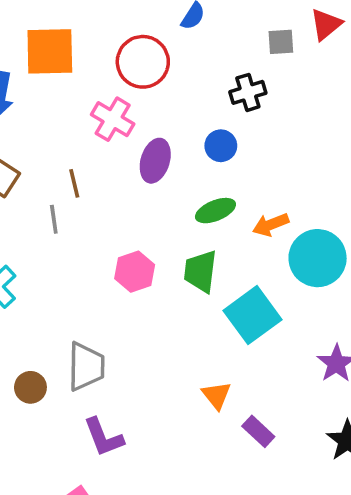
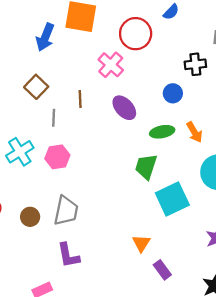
purple ellipse: (155, 161) -> (124, 108), moved, turned -70
gray line: (54, 219) -> (54, 118), moved
orange arrow: (271, 225) -> (194, 132), moved, turned -110
pink hexagon: (135, 272) -> (57, 157), moved

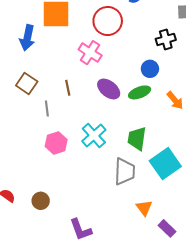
green ellipse: (162, 132) -> (140, 92), moved
cyan cross: (20, 152) -> (94, 135), moved
gray trapezoid: (66, 211) -> (125, 171), moved

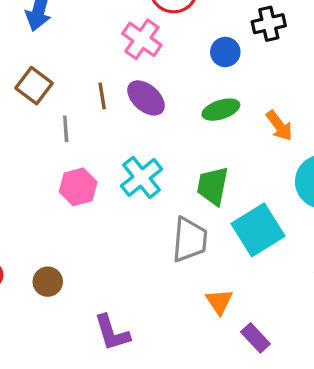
blue circle: (150, 69) -> (225, 52), moved
purple ellipse: (109, 89) -> (146, 98), moved

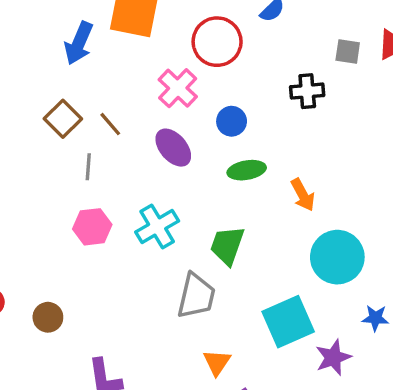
blue circle: (225, 52) -> (232, 121), moved
brown line: (102, 96) -> (110, 124), moved, turned -40
cyan square: (258, 230) -> (288, 322), moved

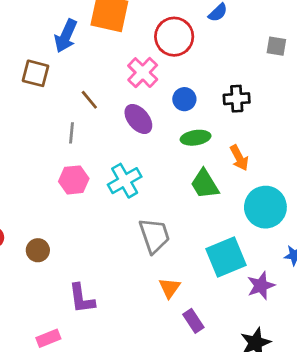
black cross: (307, 91) -> (237, 99), moved
brown square: (63, 119) -> (36, 73), moved, turned -32
green trapezoid: (227, 245) -> (205, 184), moved, turned -52
gray trapezoid: (196, 296) -> (154, 236), turned -33

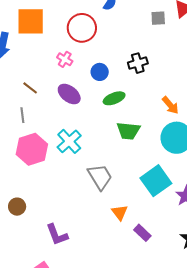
pink cross: (143, 73) -> (65, 59), size x0.7
orange arrow: (239, 158) -> (170, 105), moved
pink hexagon: (74, 180) -> (32, 149), size x1.4
green trapezoid: (205, 184) -> (128, 131), turned -40

